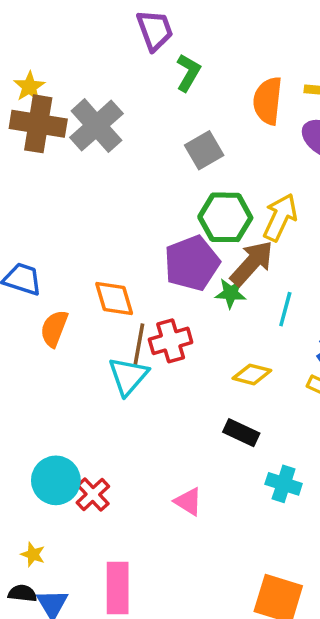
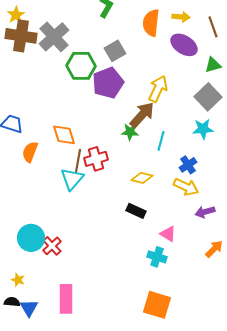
green hexagon: (225, 217) -> (81, 66), moved
purple pentagon: (192, 263) -> (108, 83), moved
cyan cross: (284, 484) -> (157, 257), moved
pink triangle: (188, 502) -> (168, 234), moved

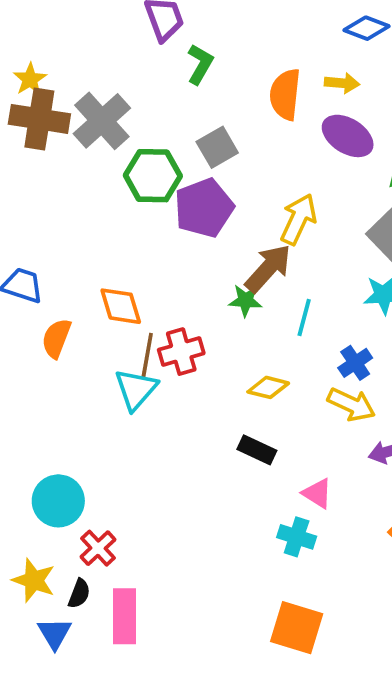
red cross: (52, 246) -> (98, 548), moved
yellow star: (18, 280) -> (34, 580), size x1.6
black semicircle: (12, 302) -> (79, 594), moved, turned 105

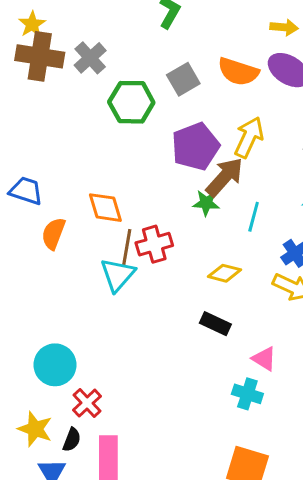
orange semicircle: (285, 94) -> (238, 72), moved, turned -78
gray cross: (102, 121) -> (90, 58), size x0.7
purple pentagon: (204, 208) -> (196, 146), moved

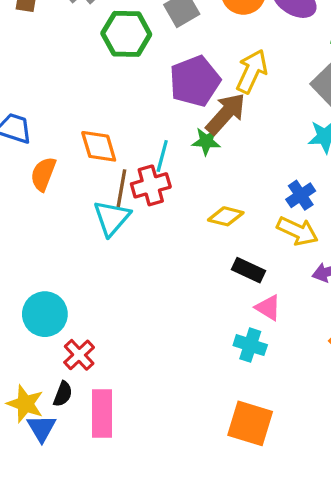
cyan line: (254, 217) -> (162, 156), moved
black rectangle: (215, 324) -> (249, 270), moved
yellow star: (35, 429) -> (25, 404), moved

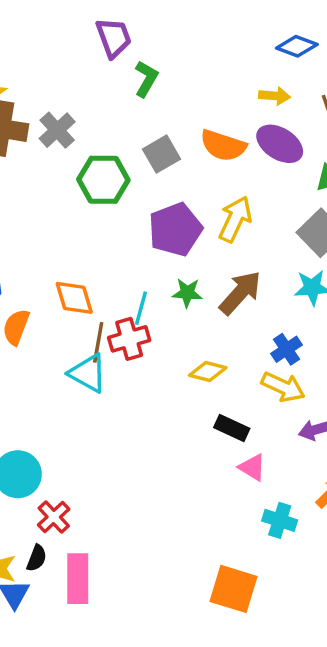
brown arrow: (226, 114) -> (240, 293), moved
cyan triangle: (112, 218) -> (88, 373), turned -42
cyan cross: (250, 345) -> (280, 520), moved

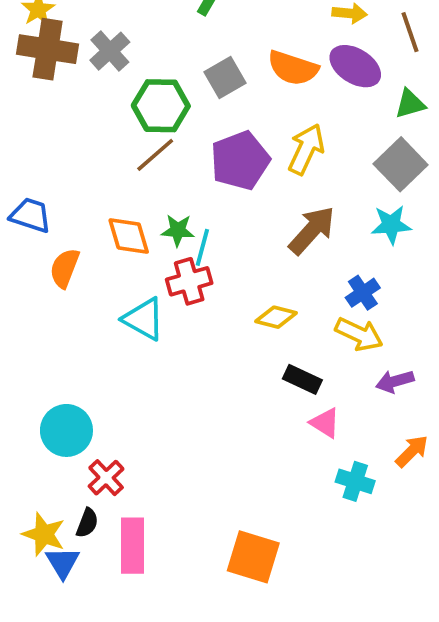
green star: (187, 293) -> (178, 230), moved
brown line: (98, 342) -> (155, 155), moved, turned 39
orange square: (233, 589) -> (253, 557), moved

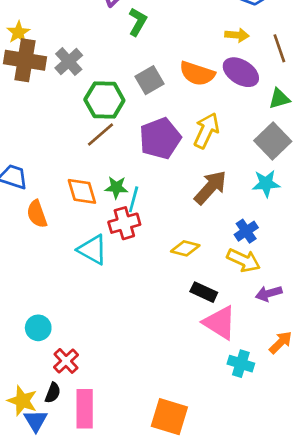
orange semicircle: (65, 268) -> (37, 214), turned -40
pink triangle: (325, 423) -> (220, 323), size x1.6
cyan circle: (66, 430) -> (38, 328), size x0.7

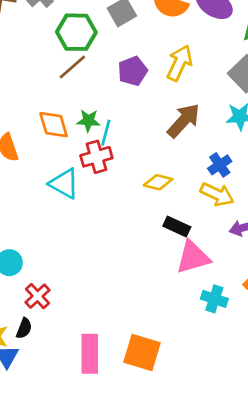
purple pentagon: (160, 138) -> (133, 71), size x0.7
pink triangle: (220, 323) -> (193, 257), turned -48
pink rectangle: (85, 409) -> (90, 354), moved

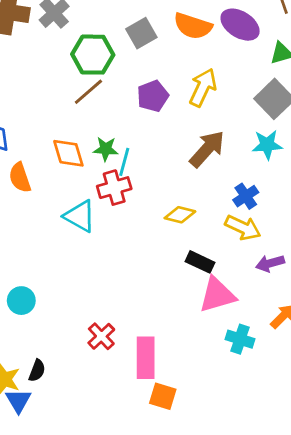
red cross: (37, 296) -> (101, 336), moved
orange square: (142, 352) -> (163, 396), size x0.7
pink rectangle: (90, 354) -> (146, 358), moved

